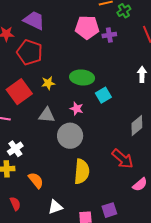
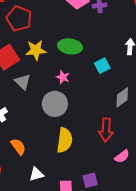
yellow star: (48, 83) -> (36, 50), size x1.5
cyan square: (103, 95) -> (102, 66), moved
gray triangle: (47, 115) -> (23, 82), moved, turned 36
red arrow: (122, 159) -> (106, 130), turned 50

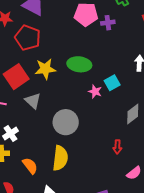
pink star: (63, 77) -> (95, 92), moved
red arrow: (106, 130) -> (117, 147), size x0.6
yellow semicircle: (65, 140) -> (60, 158), moved

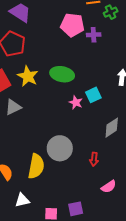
yellow star: (45, 69) -> (28, 76), turned 30
gray triangle: (33, 101) -> (13, 107), turned 48
gray circle: (66, 122) -> (60, 148), moved

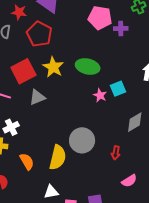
white triangle: (22, 200) -> (51, 192), moved

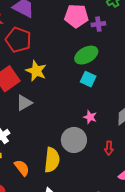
green ellipse: (88, 67) -> (86, 55), moved, turned -35
cyan square: (118, 89) -> (88, 79), moved, turned -35
pink star: (100, 95) -> (90, 117), moved

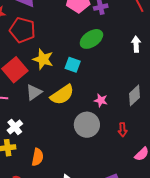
cyan square: (88, 79) -> (73, 65), moved
yellow semicircle: (52, 160) -> (62, 95), moved, turned 55
orange semicircle: (22, 168) -> (38, 157), turned 54

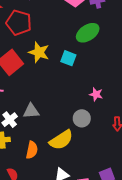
gray triangle: (34, 92) -> (31, 111), moved, turned 30
yellow semicircle: (62, 95) -> (61, 140), moved
gray circle: (87, 125) -> (82, 118), size x0.7

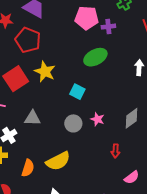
cyan square: (68, 58) -> (77, 92), moved
gray triangle: (31, 111) -> (32, 118), moved
gray circle: (82, 118) -> (73, 123), moved

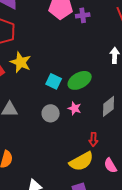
green ellipse: (95, 57) -> (80, 80), moved
yellow semicircle: (58, 161) -> (81, 161), moved
pink semicircle: (132, 177) -> (110, 165), turned 98

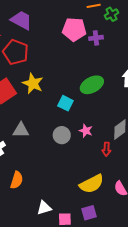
green ellipse: (80, 80) -> (92, 85), moved
red arrow: (93, 139) -> (106, 149), moved

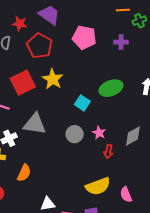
pink pentagon: (74, 29) -> (84, 37), moved
gray triangle: (21, 130) -> (35, 124), size x1.4
red arrow: (106, 149) -> (108, 151), moved

